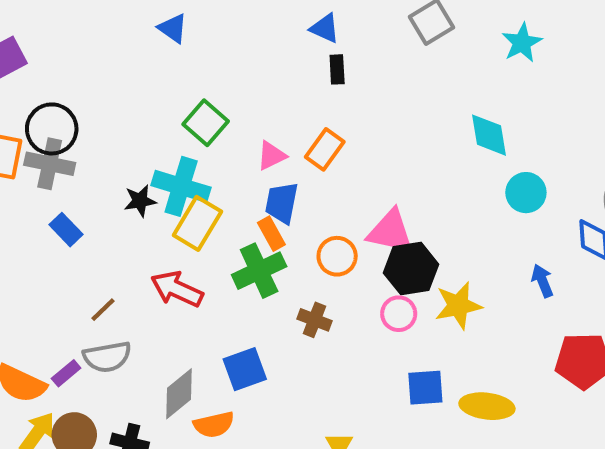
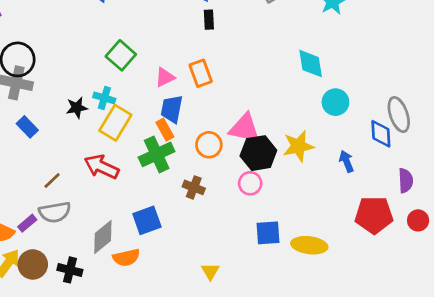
orange rectangle: (325, 149) -> (201, 73), turned -56
cyan cross: (181, 186) -> (104, 98), size x0.6
yellow star: (458, 305) -> (298, 146), moved

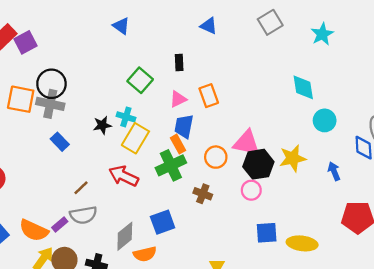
black rectangle: (209, 20) -> (179, 63), moved

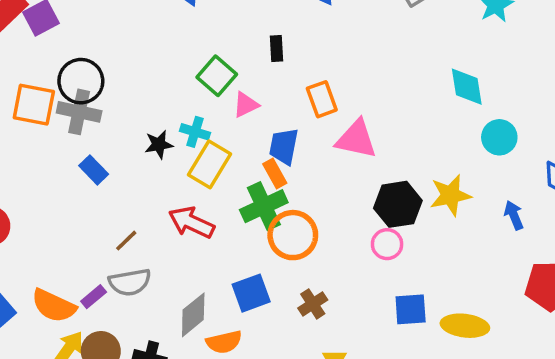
pink triangle: (178, 99) -> (246, 105), moved
pink triangle: (247, 143) -> (356, 139), moved
orange circle: (216, 157) -> (293, 235), moved, size x1.4
brown cross: (203, 194) -> (313, 304), moved, turned 36

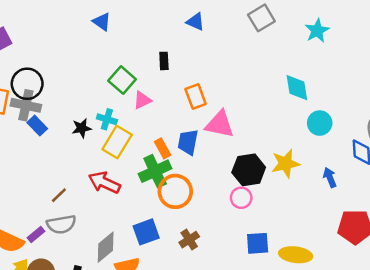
blue trapezoid: (284, 146) -> (188, 142), moved
blue rectangle: (94, 170) -> (37, 126), moved

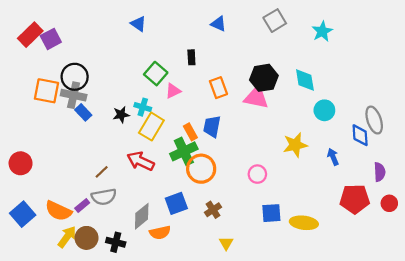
pink triangle: (220, 124) -> (256, 97), moved
black hexagon: (249, 170) -> (264, 78), moved

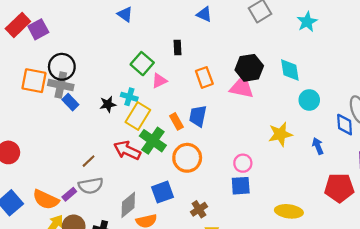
green cross: (184, 151) -> (153, 141), moved, turned -30
brown cross: (213, 210) -> (199, 209), moved
blue square: (271, 213) -> (241, 186), moved

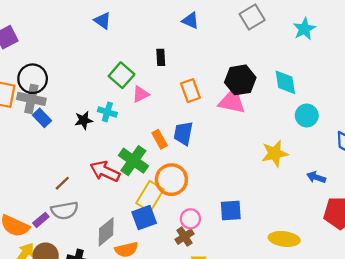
yellow rectangle: (138, 116) -> (150, 196), moved
blue arrow: (318, 146) -> (316, 177), moved, turned -49
pink circle: (243, 163) -> (190, 219), moved

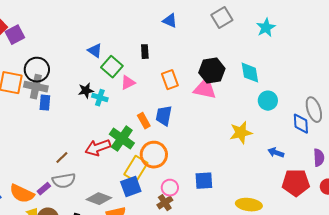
blue triangle: (103, 21) -> (95, 51), moved
blue rectangle: (42, 118) -> (45, 103), turned 49
black star: (84, 120) -> (86, 91), moved
red arrow: (105, 171) -> (98, 148), turned -45
gray diamond: (106, 232) -> (99, 199), turned 60

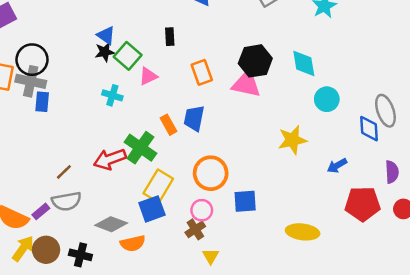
black star: (86, 91) -> (105, 52), moved
blue arrow: (276, 153) -> (337, 166), turned -49
orange circle: (154, 155) -> (211, 173), moved

